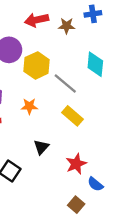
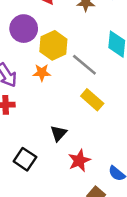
orange star: (29, 106) -> (42, 73), moved
red star: (76, 164) -> (79, 161), moved

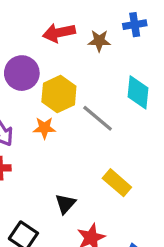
yellow rectangle: (92, 100) -> (117, 183), moved

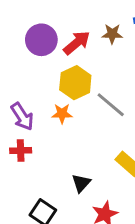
red arrow: (59, 33) -> (77, 43), moved, turned 152
purple circle: (22, 73) -> (41, 40), moved

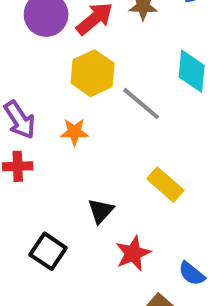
orange star: (62, 114) -> (74, 132), moved

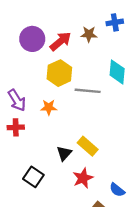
gray line: (141, 104) -> (88, 91), turned -35
yellow rectangle: (165, 185) -> (88, 146), moved

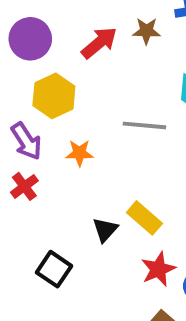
purple circle: (32, 39) -> (30, 39), moved
yellow hexagon: (59, 73) -> (54, 96), moved
red cross: (16, 127) -> (24, 186), turned -35
red star: (83, 178) -> (158, 269), moved

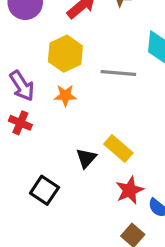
yellow hexagon: (54, 96) -> (65, 54), moved
red cross: (24, 186) -> (20, 123), turned -30

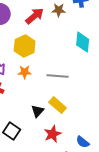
gray line: (118, 73) -> (58, 76), moved
red star: (130, 190) -> (53, 134), moved

